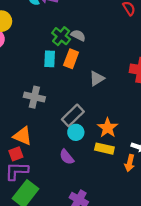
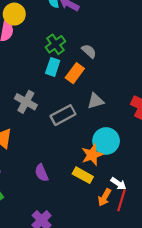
green cross: (61, 36) -> (55, 44), moved
gray rectangle: (73, 115) -> (63, 115), moved
cyan circle: (76, 132) -> (106, 141), moved, size x1.5

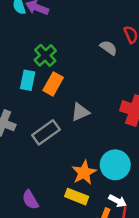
green cross: (55, 44) -> (45, 55), moved
gray semicircle: (89, 51) -> (109, 48), moved
cyan circle: (106, 141) -> (115, 165), moved

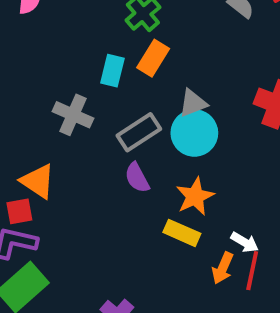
cyan rectangle: (28, 80) -> (112, 71), moved
cyan circle: (115, 165) -> (194, 133), moved
purple semicircle: (30, 200) -> (137, 178), moved

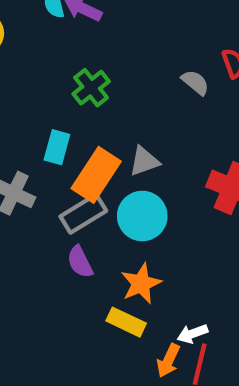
orange rectangle: (153, 58) -> (96, 175), moved, size x1.4
gray triangle: (193, 103) -> (144, 161), moved
white arrow: (245, 242) -> (192, 334), turned 128

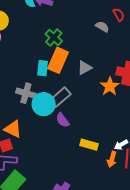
orange rectangle: (96, 175) -> (58, 60), moved
cyan circle: (142, 216) -> (44, 104), moved
orange star: (141, 284) -> (110, 86), moved

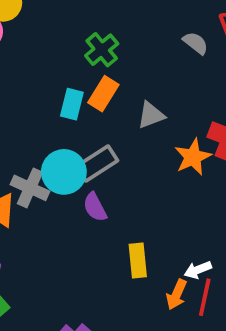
orange rectangle: (58, 60) -> (103, 94), size x0.7
gray cross: (26, 93) -> (30, 188), moved
yellow rectangle: (89, 145) -> (138, 261), turned 60

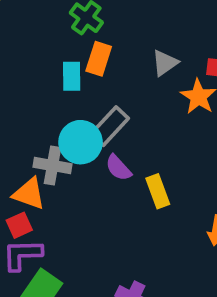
gray triangle: (151, 115) -> (165, 63), moved
yellow rectangle: (138, 261) -> (158, 191), moved

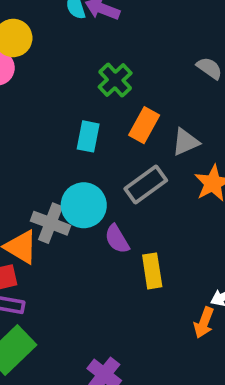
orange rectangle: (99, 59) -> (144, 125), moved
gray rectangle: (110, 126) -> (146, 185), moved

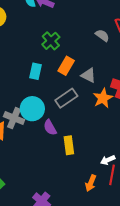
gray triangle: (186, 142) -> (89, 75), turned 49
orange arrow: (204, 323) -> (91, 183), moved

